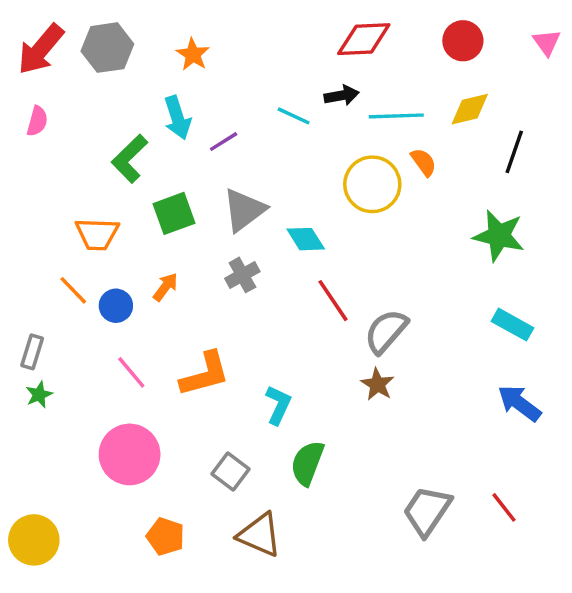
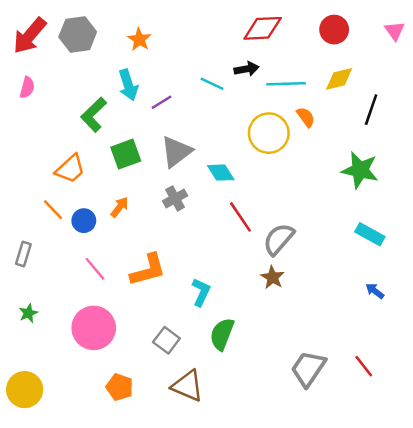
orange trapezoid: (97, 234) -> (70, 169), turned -44
green star: (39, 395) -> (28, 313), moved
blue arrow: (519, 403) -> (375, 291), size x0.6

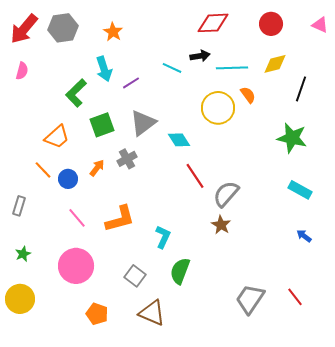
pink triangle: (395, 31) -> (320, 25), turned -30
gray cross: (175, 198) -> (127, 159), moved
yellow circle: (25, 390) -> (20, 299), moved

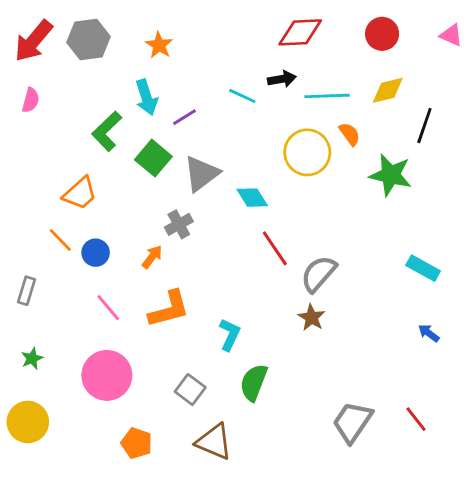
green square: (102, 125) -> (153, 158), moved, turned -30
green star: (292, 138) -> (391, 175), moved
orange arrow: (97, 168) -> (152, 257), moved

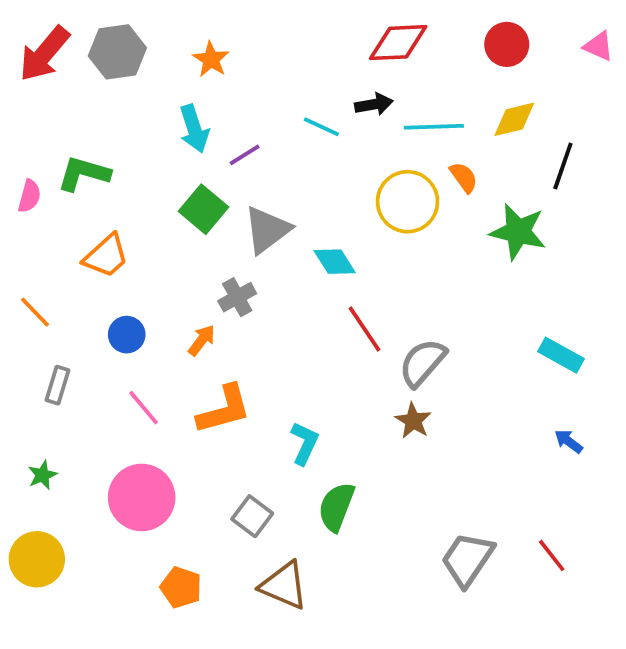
pink semicircle: (31, 100) -> (29, 196), moved
green L-shape: (107, 131) -> (84, 174), moved, turned 60
orange line: (60, 240) -> (35, 312), moved
gray rectangle: (26, 291) -> (57, 385), moved

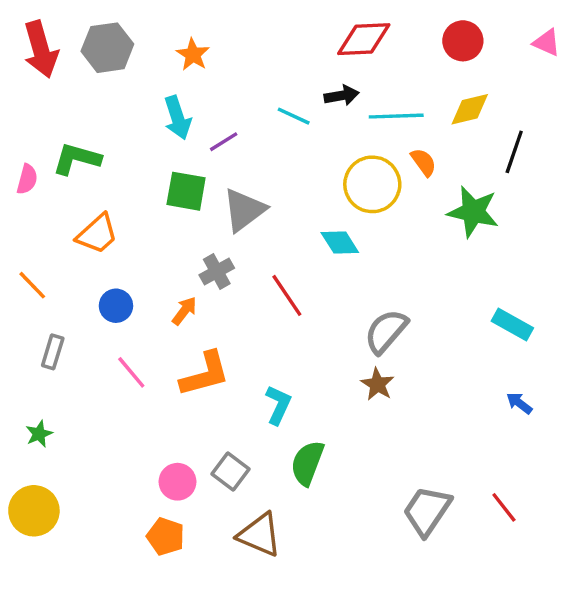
red arrow: (44, 54) -> (41, 49), turned -56
green square: (203, 209) -> (186, 191), turned -30
cyan diamond: (335, 262) -> (340, 242), moved
red line: (364, 329) -> (287, 295), moved
pink circle: (142, 497) -> (177, 482), moved, size x0.6

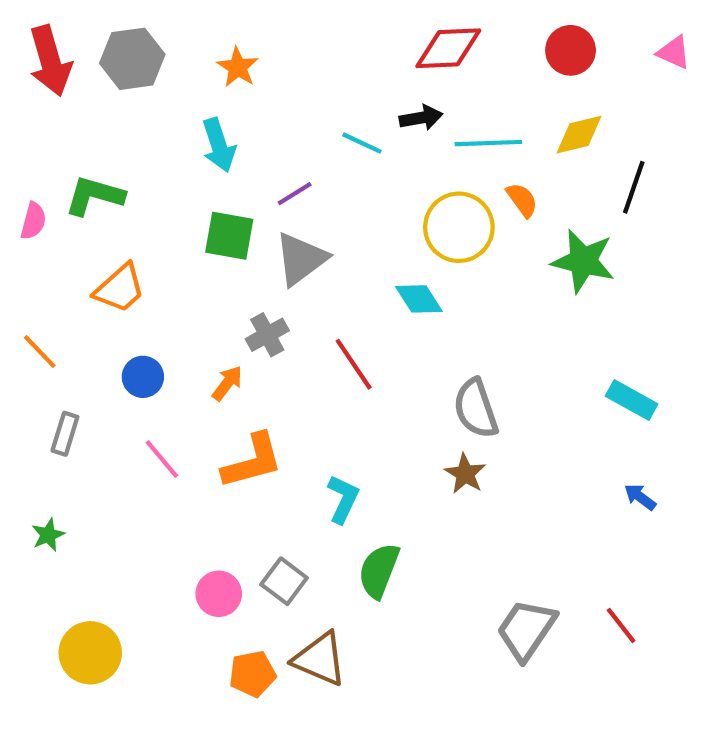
purple line: (224, 142) -> (295, 194), moved
gray semicircle: (386, 331) -> (476, 408), turned -60
yellow circle: (34, 511) -> (90, 653), moved
orange pentagon: (166, 536) -> (252, 674), moved, turned -30

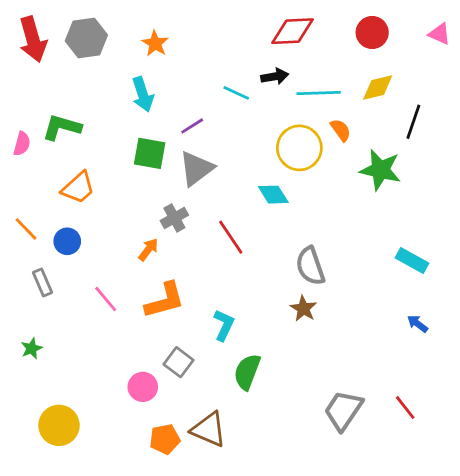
blue circle: (143, 377) -> (67, 241), moved
gray rectangle: (65, 434) -> (43, 282), turned -40
gray square: (284, 581) -> (178, 362), moved

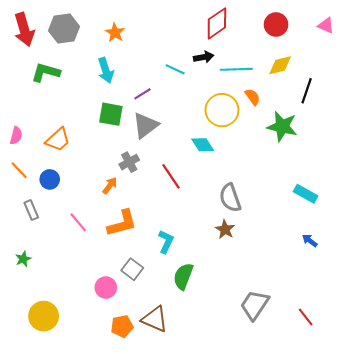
red diamond: (292, 31) -> (217, 23), turned -32
green L-shape: (62, 127) -> (46, 72), moved
pink semicircle: (22, 144) -> (16, 136), moved
red line: (405, 407) -> (306, 317), moved

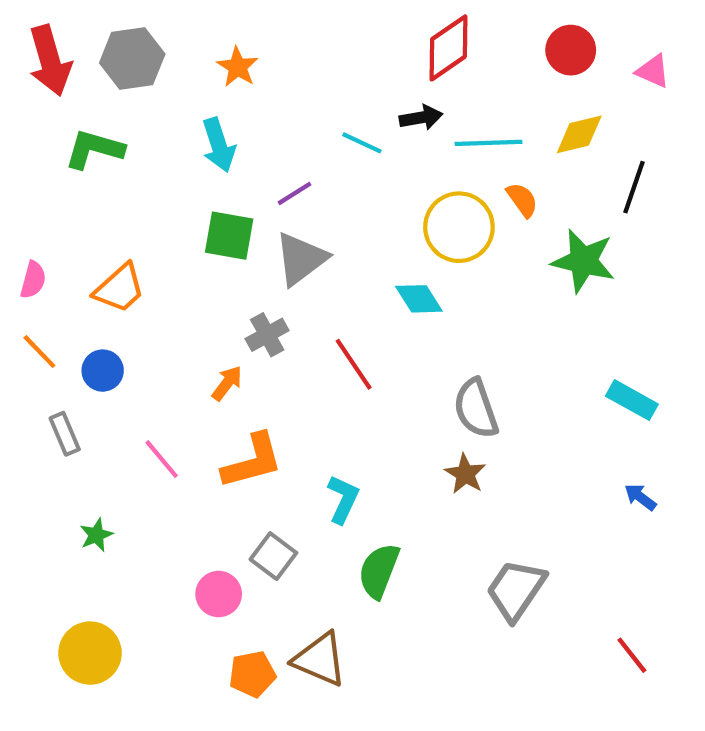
pink triangle: (326, 25) -> (653, 71), moved
green star: (23, 259) -> (96, 535), moved
gray trapezoid: (255, 305) -> (516, 590), moved

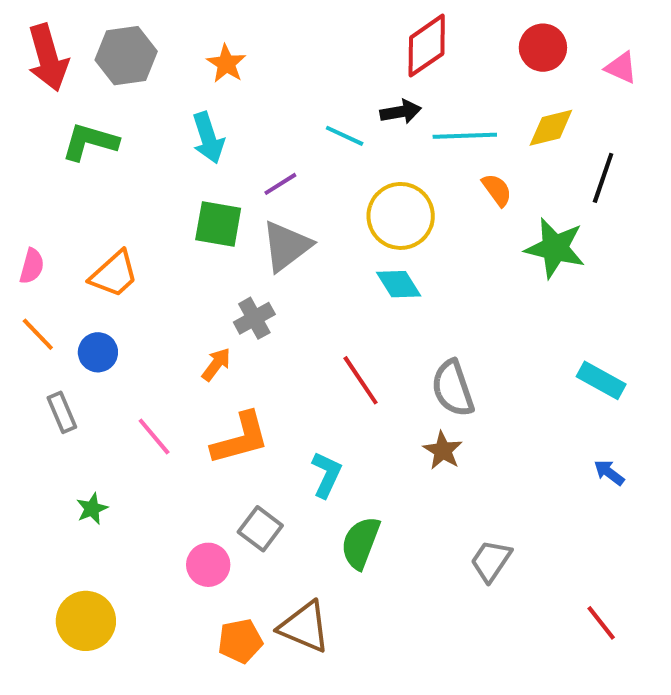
yellow circle: (459, 227) -> (401, 216), moved
red line: (354, 364) -> (361, 380), moved
gray trapezoid: (516, 590) -> (491, 561), size x0.7

